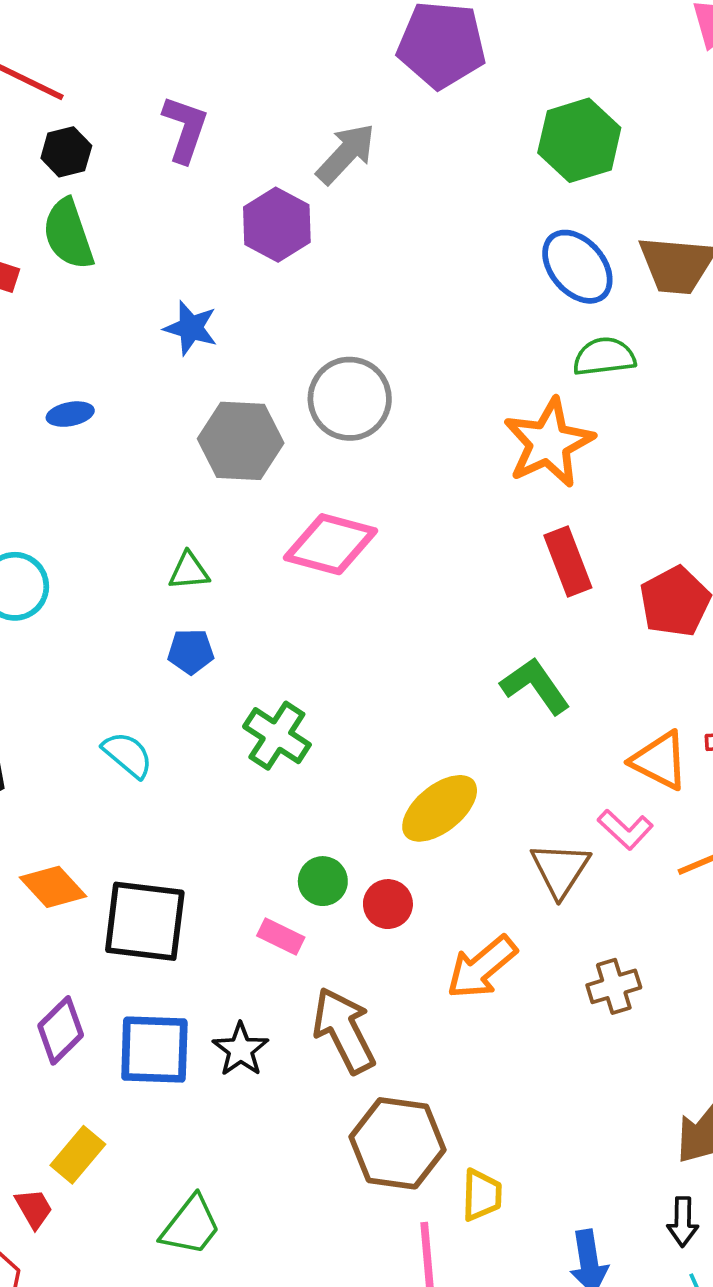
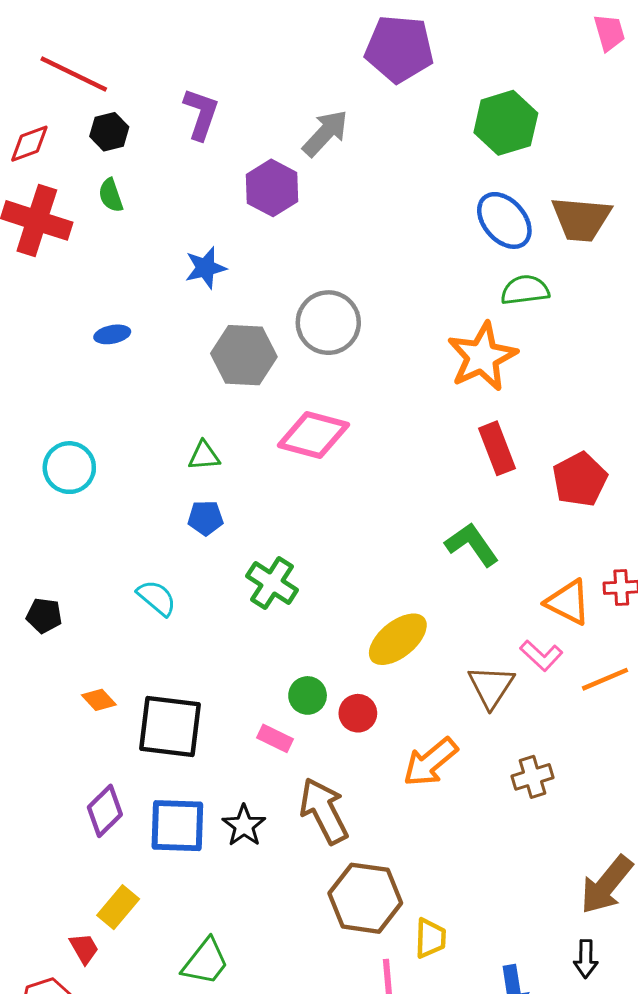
green semicircle: (68, 234) -> (111, 195), size x0.6
blue star: (191, 328) -> (205, 268), turned -30
orange diamond: (53, 887) -> (99, 700), size x0.7

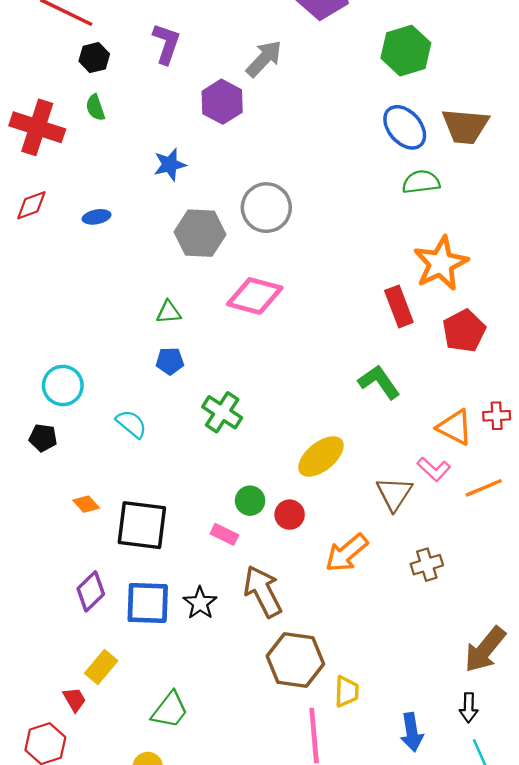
red diamond: (29, 144) -> (31, 205), moved
orange star: (482, 357) -> (441, 263), moved
cyan circle: (69, 468) -> (63, 386), moved

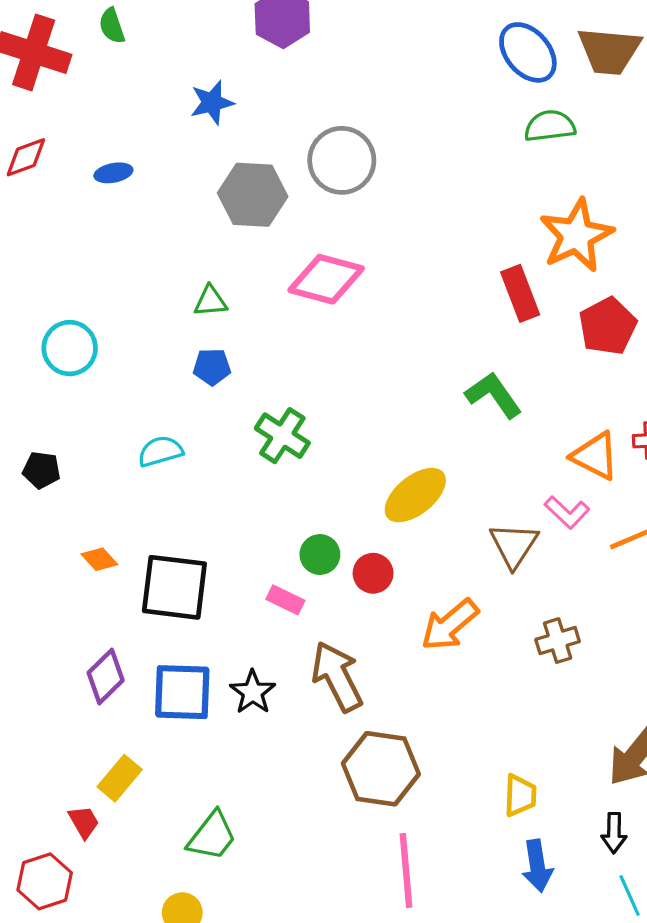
cyan circle: (63, 386) -> (70, 348), moved
cyan semicircle: (131, 424) -> (160, 451), turned -56
yellow trapezoid: (347, 691) -> (520, 795), moved

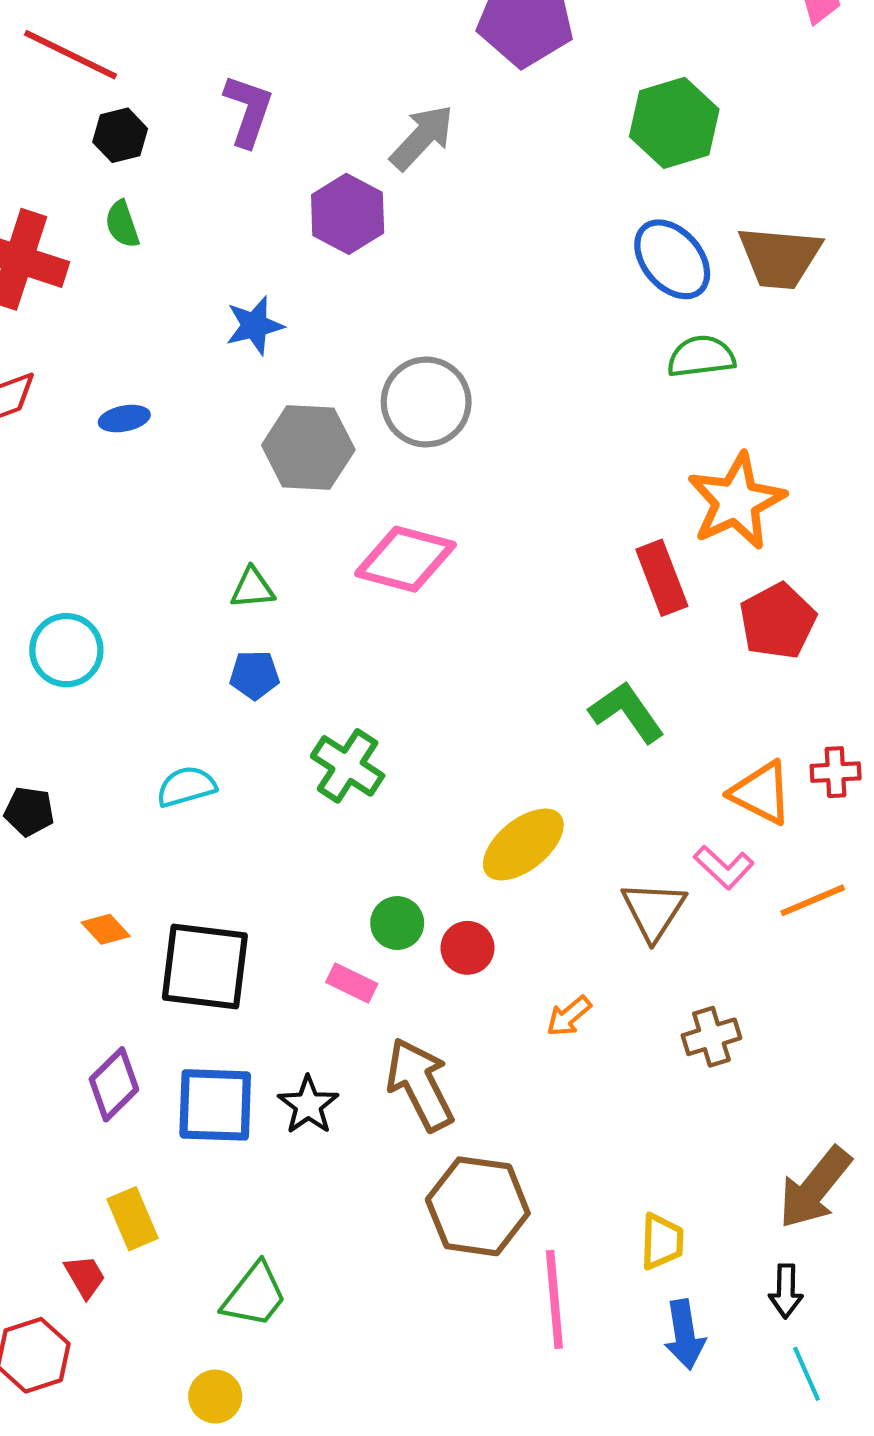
orange arrow: (450, 625) -> (569, 1016), size x0.6
yellow rectangle: (120, 778) -> (133, 1219), turned -63
pink line: (406, 870) -> (554, 1299), moved

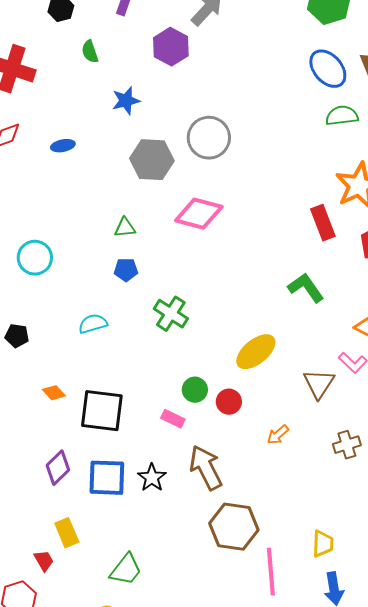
green semicircle: (122, 224) -> (90, 52), moved

